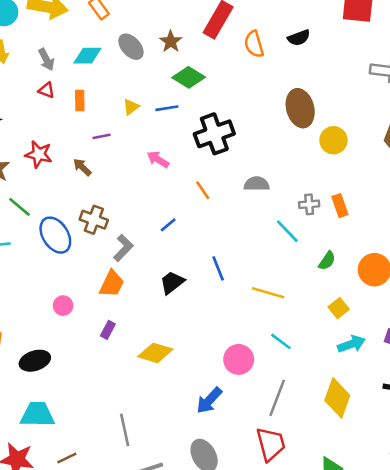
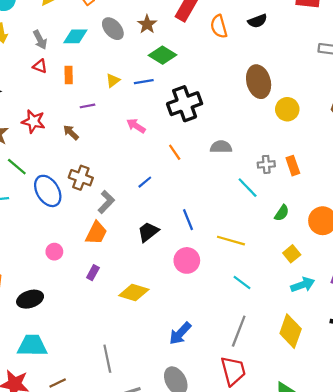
pink circle: (239, 359) -> (187, 260), moved

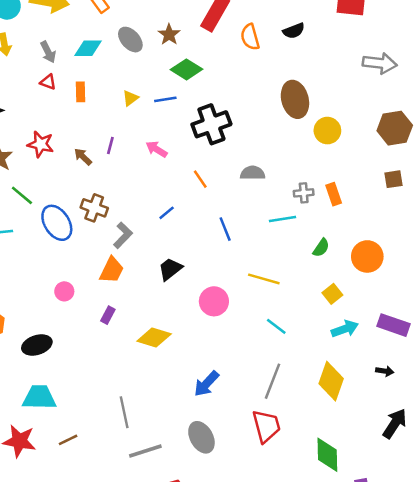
purple line: (87, 106) -> (110, 145), moved, turned -64
cyan line: (248, 188) -> (283, 219), turned -55
blue line: (188, 220) -> (225, 229), moved

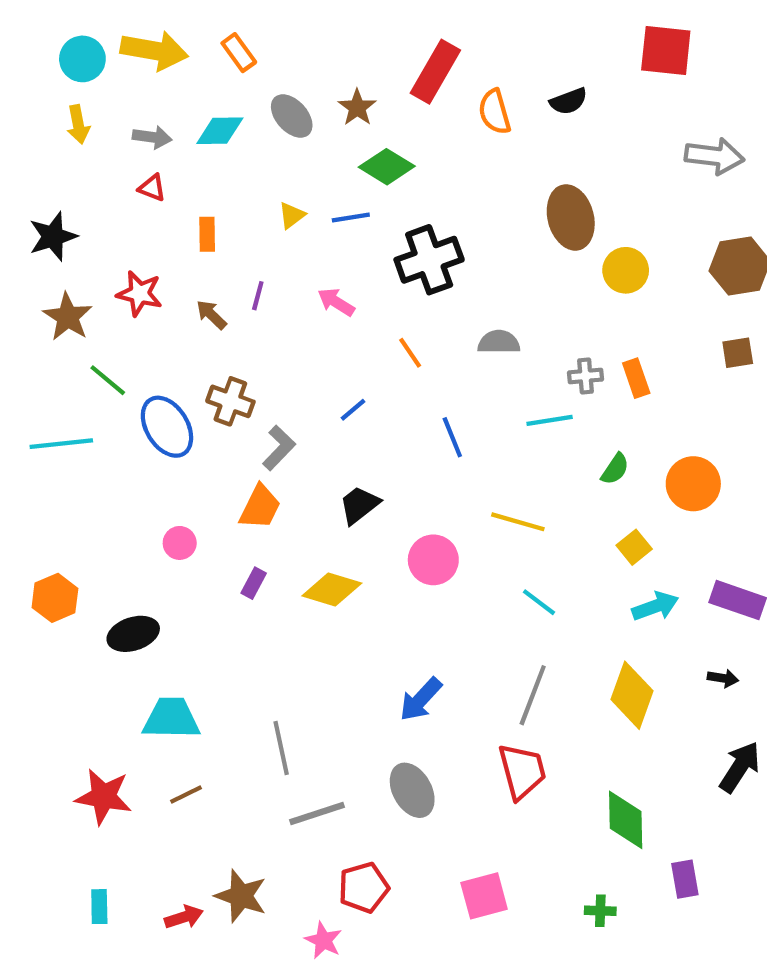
gray arrow: (48, 52) -> (152, 137), turned -55
orange rectangle: (81, 92) -> (207, 234), moved
yellow diamond: (154, 338) -> (332, 589), moved
cyan trapezoid: (39, 397) -> (171, 718), moved

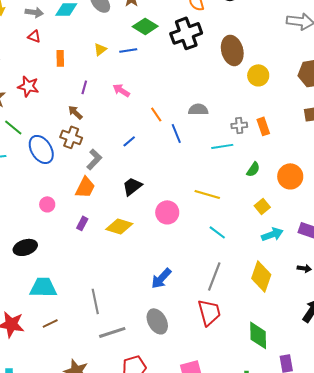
black cross: (429, 260) -> (186, 33), moved
brown arrow: (211, 315) -> (75, 112), moved
blue line: (452, 437) -> (176, 133), moved

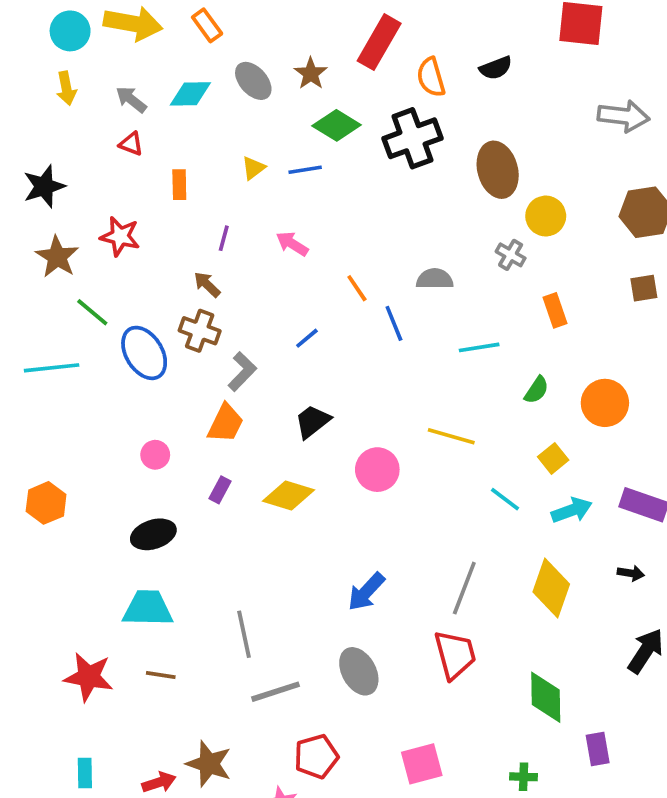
gray arrow: (34, 12) -> (131, 99), turned -150
gray cross: (239, 125) -> (511, 255), moved, turned 35
cyan line: (217, 232) -> (505, 499), moved
black ellipse: (25, 247) -> (153, 534), moved
brown line: (50, 323) -> (161, 675), turned 35

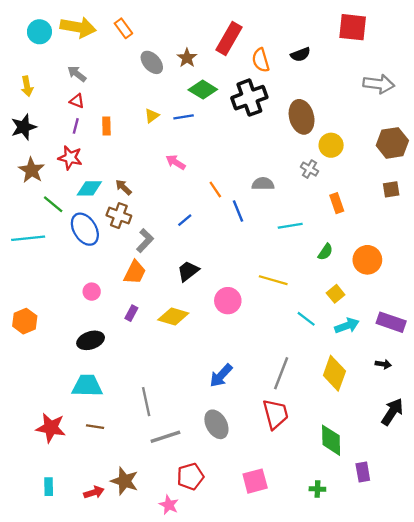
yellow arrow: (66, 88) -> (27, 86), moved
cyan diamond: (190, 94) -> (89, 188), moved
purple line: (224, 238) -> (76, 126), moved

